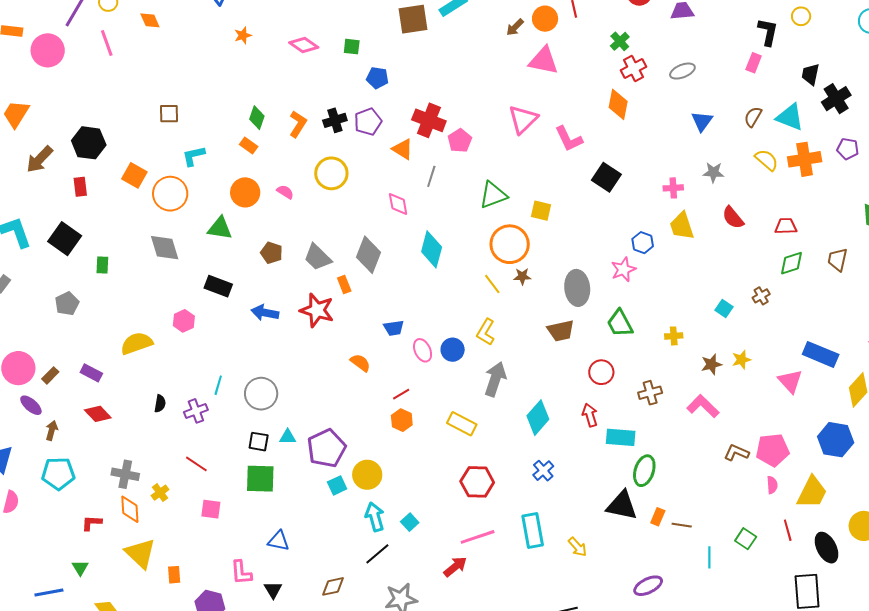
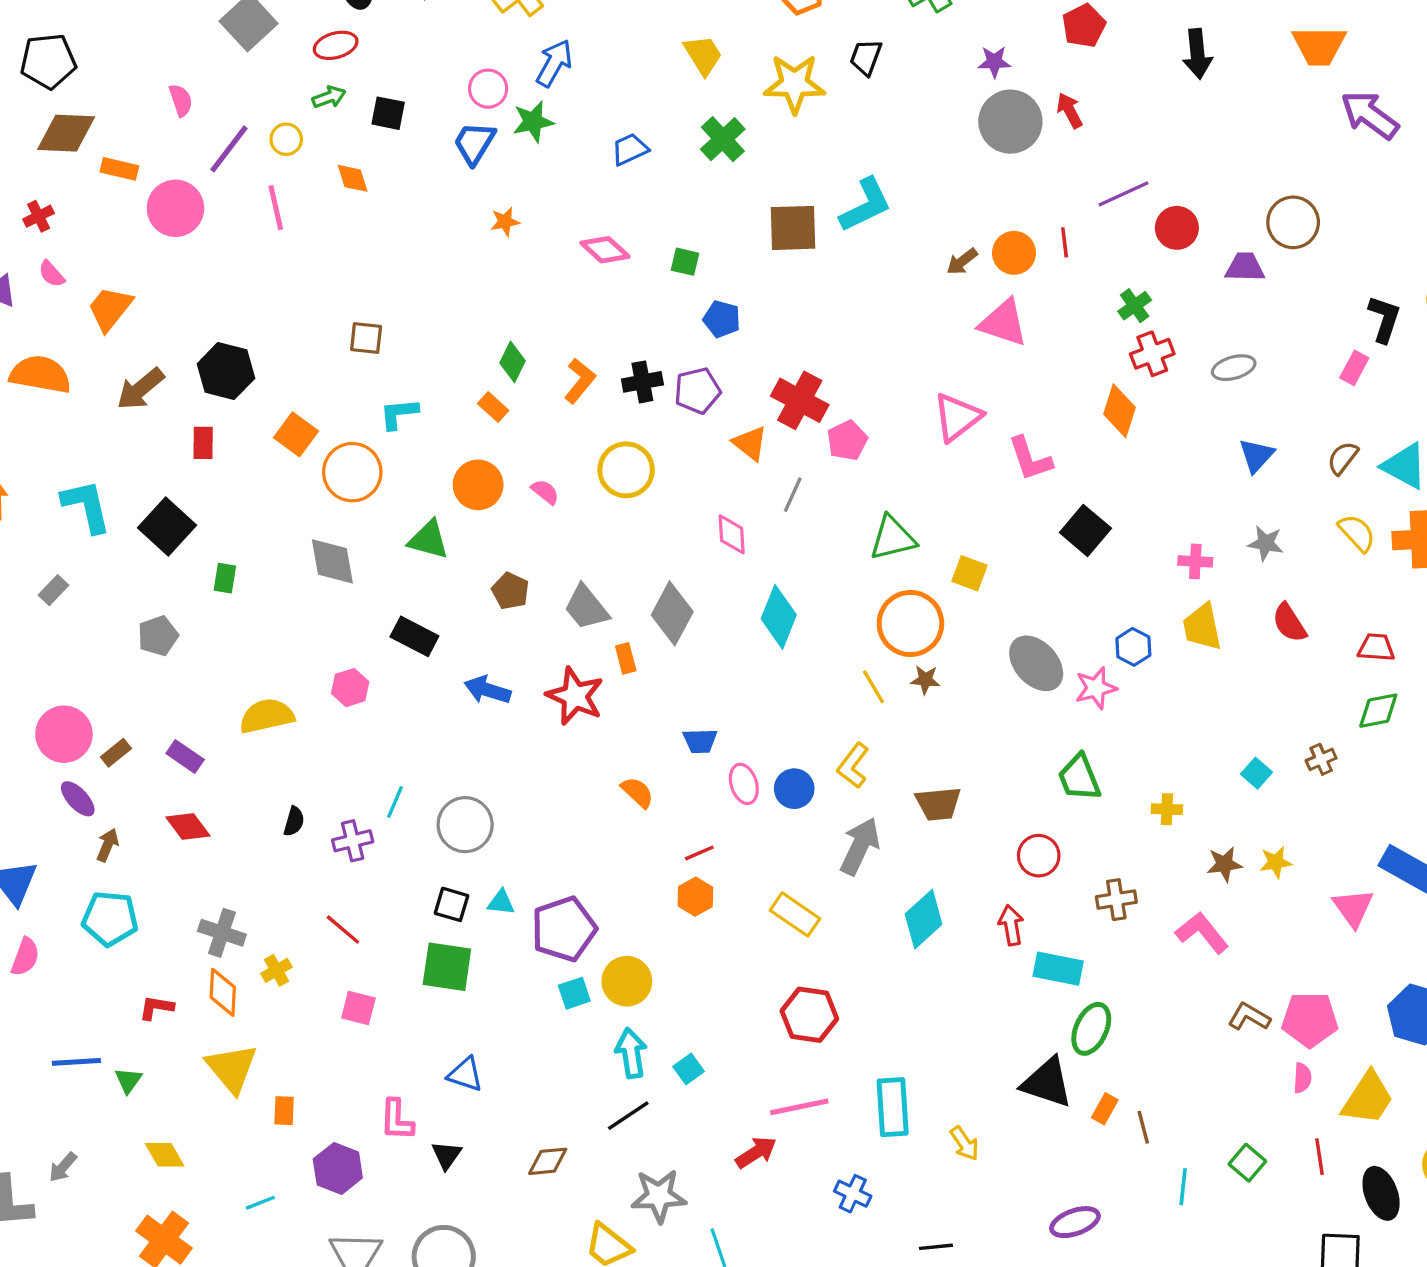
gray ellipse: (577, 288) -> (1036, 663), moved, turned -44
brown trapezoid: (561, 331) -> (938, 804), moved
blue cross: (543, 471) -> (853, 1194), moved, turned -30
brown line: (682, 525) -> (1143, 1127), turned 60
blue line: (49, 592) -> (76, 1062), moved

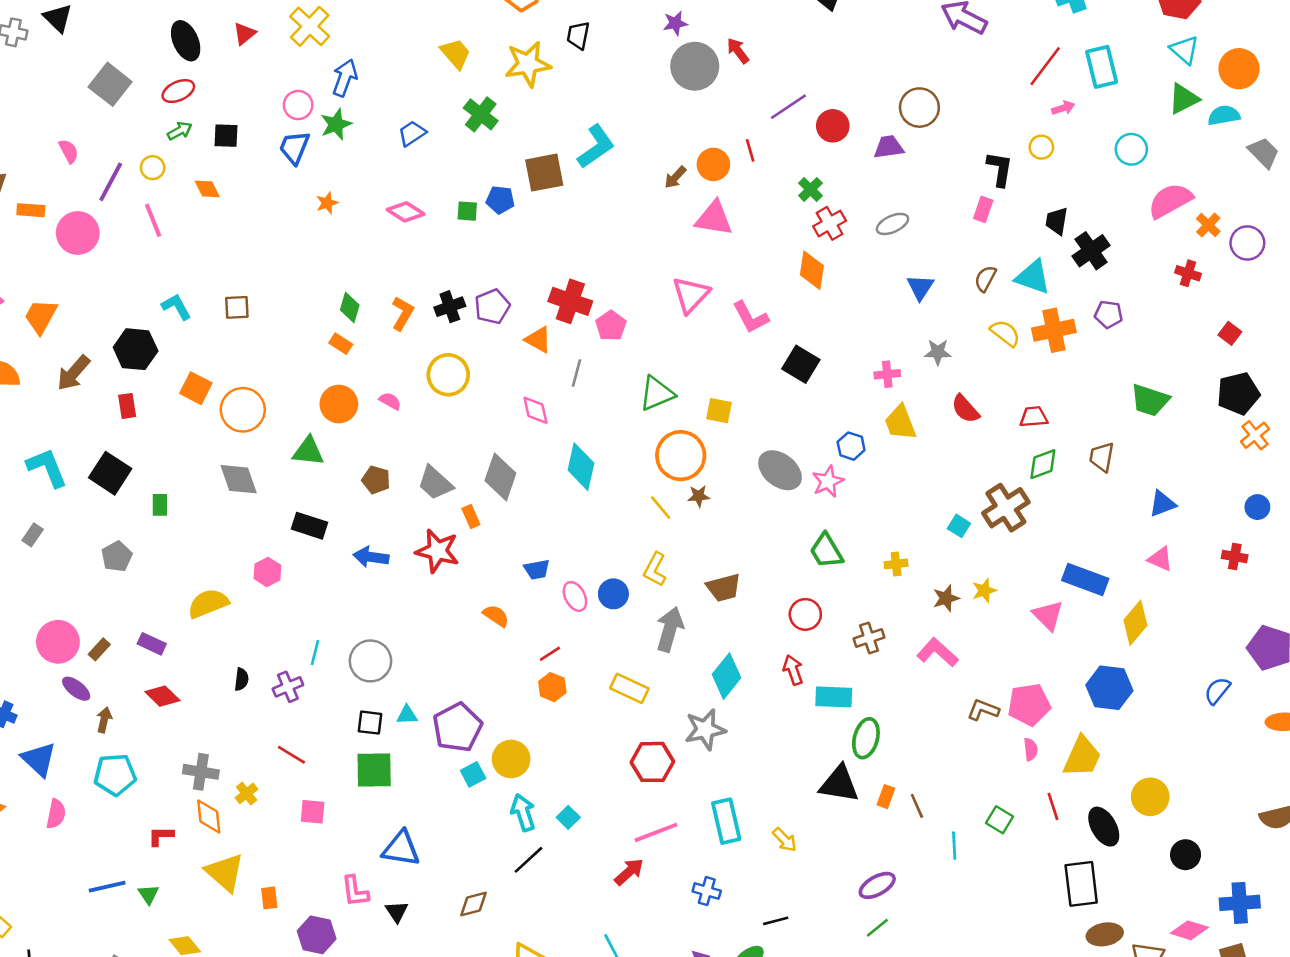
blue pentagon: (722, 319) -> (500, 200), moved
cyan L-shape: (399, 414) -> (176, 307), moved, turned 76
brown cross: (1321, 759) -> (1006, 508), size x2.0
blue triangle: (465, 1074) -> (401, 849), size x1.4
gray star: (659, 1196) -> (705, 729), moved

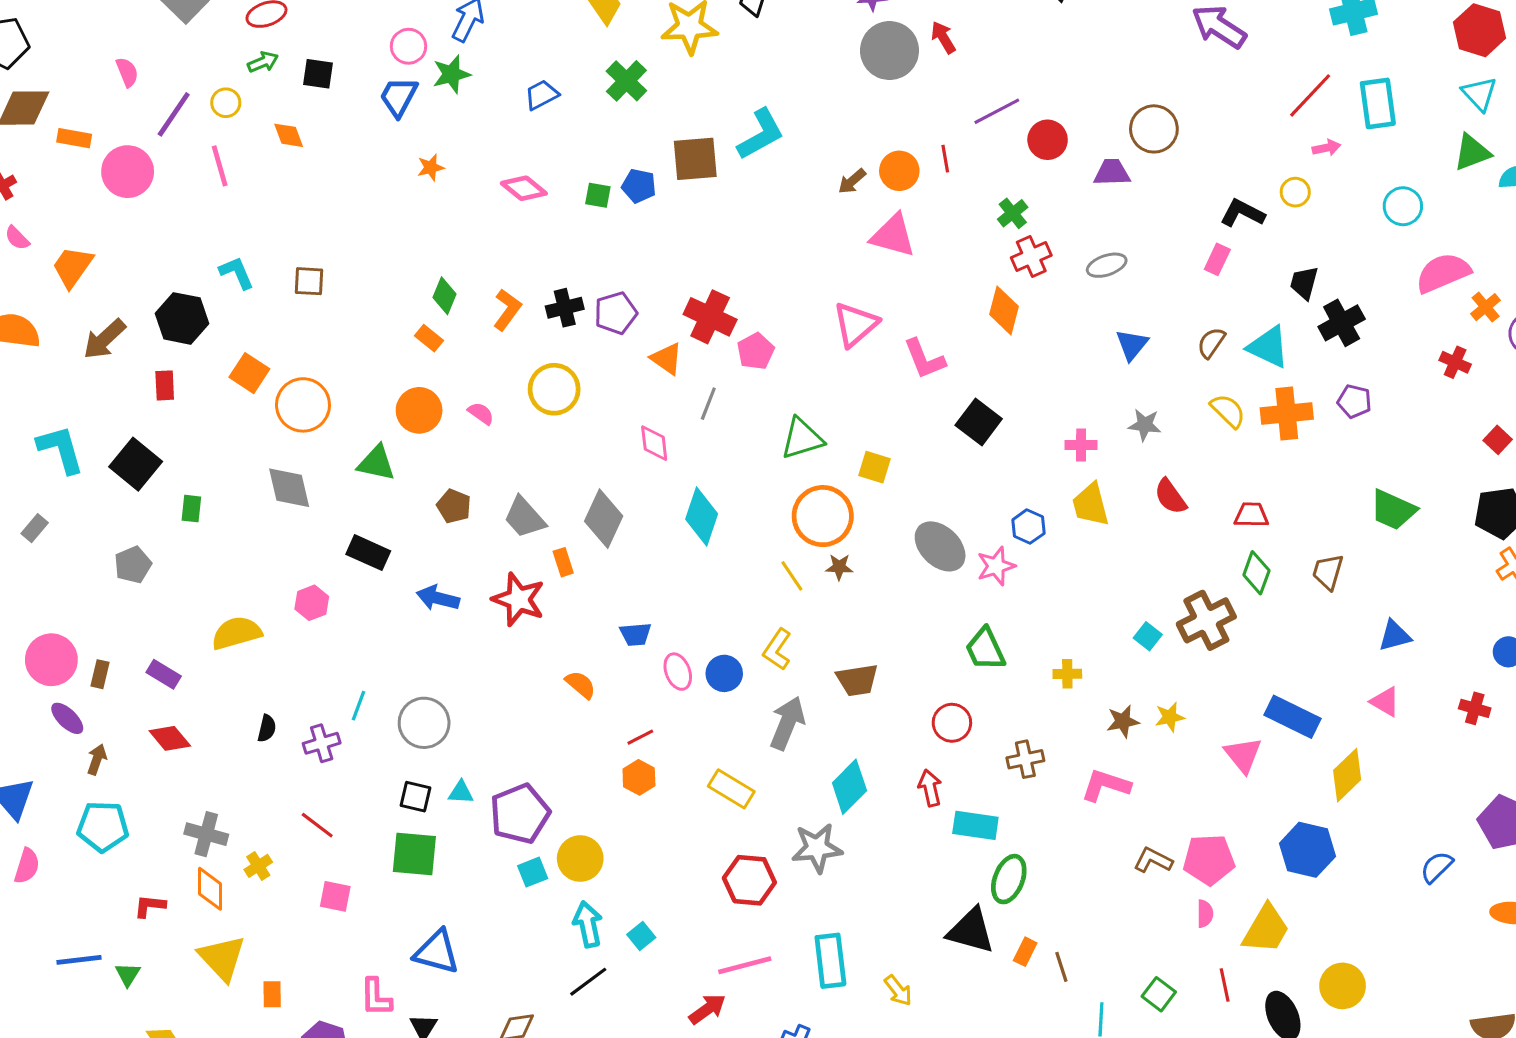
black L-shape: (1000, 169) -> (1242, 213), turned -78
green diamond: (1043, 464) -> (1256, 573), turned -56
brown rectangle: (99, 649) -> (100, 674), turned -35
pink L-shape: (938, 652) -> (1106, 785), turned -30

